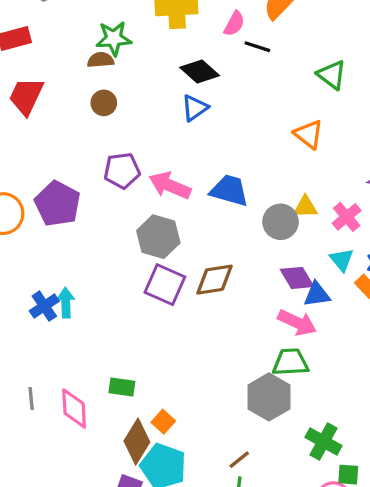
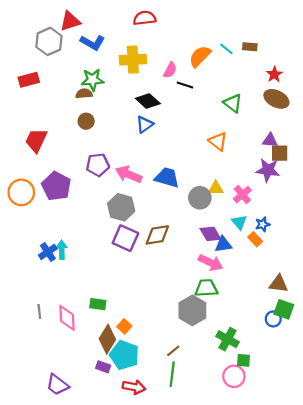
red trapezoid: (26, 96) -> (36, 140), moved

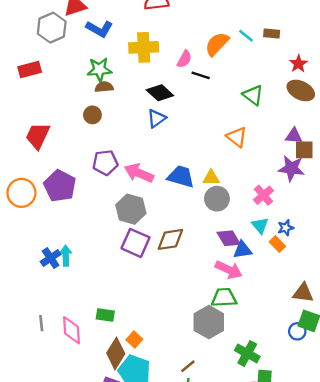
brown semicircle: (84, 94) -> (104, 87), moved
yellow triangle: (216, 188) -> (211, 178), moved

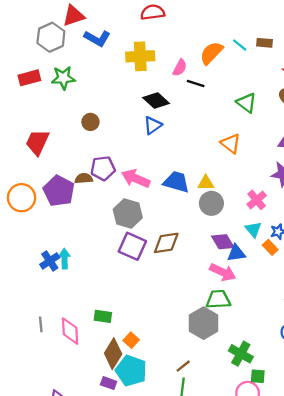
green star: (99, 70) -> (63, 78), moved
brown semicircle: (104, 87) -> (84, 178), moved

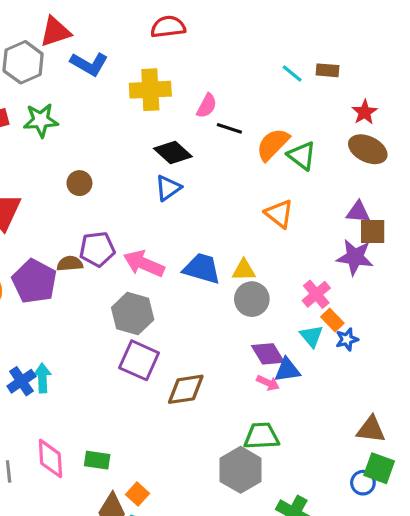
orange semicircle: (211, 53) -> (273, 144), moved
brown diamond: (166, 243) -> (186, 389), moved
orange rectangle: (270, 247) -> (332, 320), moved
pink arrow: (223, 272) -> (268, 383), moved, size x0.6
pink diamond: (70, 331) -> (50, 459), moved

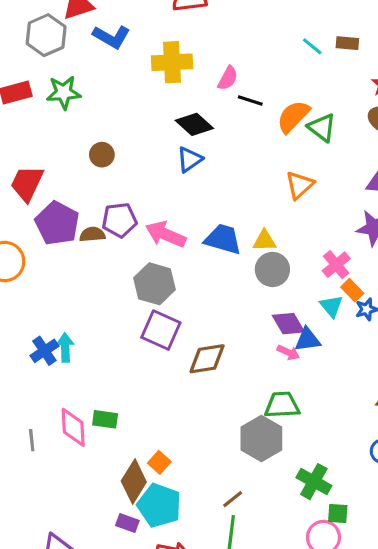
orange triangle: (279, 214) -> (300, 185), turned 40
purple pentagon: (34, 281) -> (57, 223), moved
green rectangle: (97, 460) -> (105, 419), moved

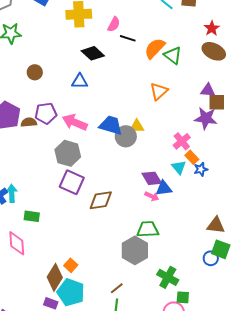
blue triangle: (190, 159) -> (80, 81), moved, turned 36
gray circle: (272, 269) -> (126, 136), moved
green rectangle: (105, 419) -> (32, 216), moved

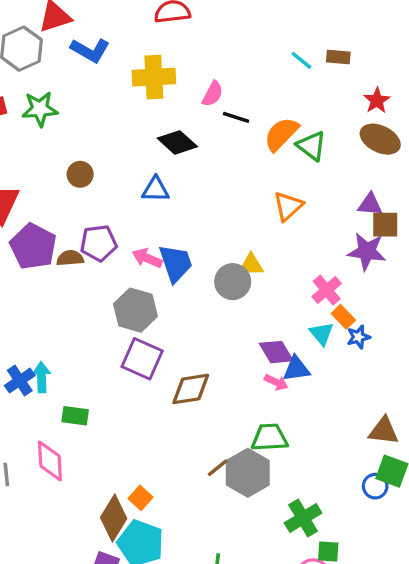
pink arrow: (75, 122) -> (147, 258), size x0.7
blue trapezoid: (111, 125) -> (176, 263), moved, turned 55
green cross: (168, 277) -> (303, 518), turned 30
brown line: (117, 288) -> (218, 468), moved

